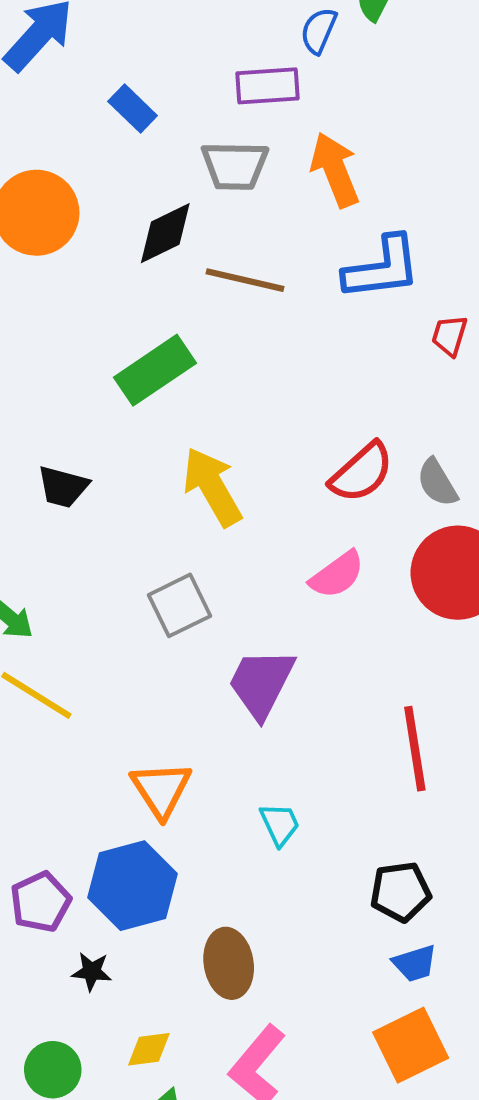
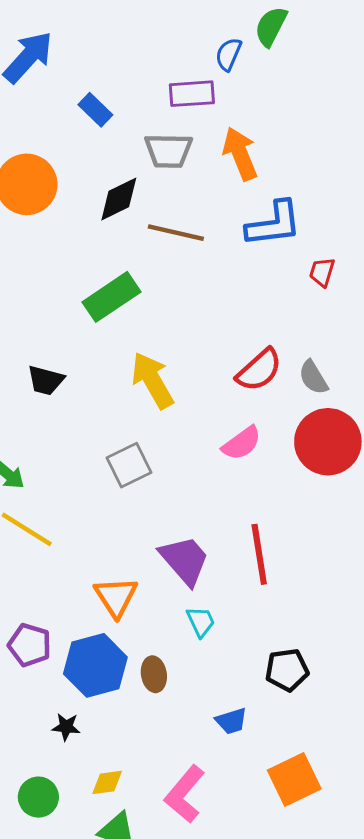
purple trapezoid: (261, 683) -> (185, 560), moved, turned 112
red line: (415, 749) -> (259, 554), moved
purple pentagon: (40, 902) -> (30, 645), moved, turned -30
brown ellipse: (229, 963) -> (154, 674), moved, size x0.7
blue trapezoid: (415, 963) -> (231, 721), moved

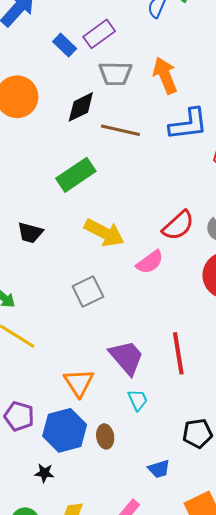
purple rectangle: (192, 94) -> (99, 34), moved, turned -32
yellow arrow: (152, 380) -> (104, 233), turned 147
pink semicircle: (242, 443) -> (150, 262), moved

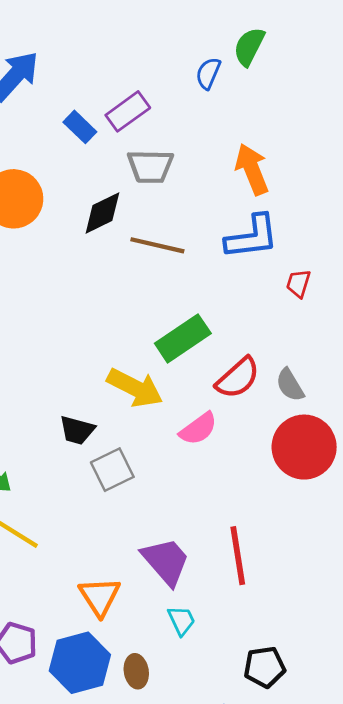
orange arrow: (165, 75) -> (252, 169), moved
green rectangle: (76, 175) -> (183, 338), moved
black trapezoid: (30, 233) -> (77, 430), moved

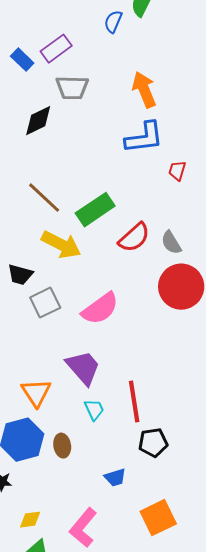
brown line: (157, 245) -> (44, 198), moved, turned 30
pink semicircle: (198, 429) -> (100, 309), moved, size x1.4
red line: (238, 556) -> (134, 402), moved

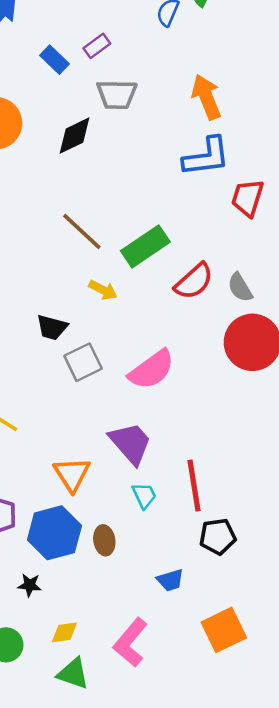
purple rectangle: (56, 49) -> (97, 46), size x0.7
red trapezoid: (177, 171) -> (247, 198), size x1.5
yellow arrow: (61, 245) -> (103, 290), size x0.6

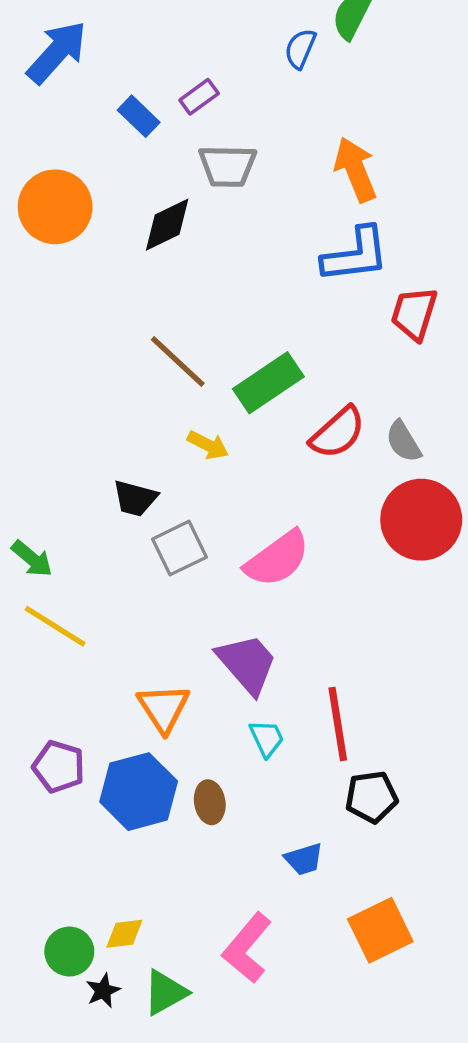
black star: (30, 585) -> (103, 991), moved, turned -30
yellow diamond: (64, 632) -> (124, 934), moved
green triangle: (73, 674) -> (165, 992), turned -48

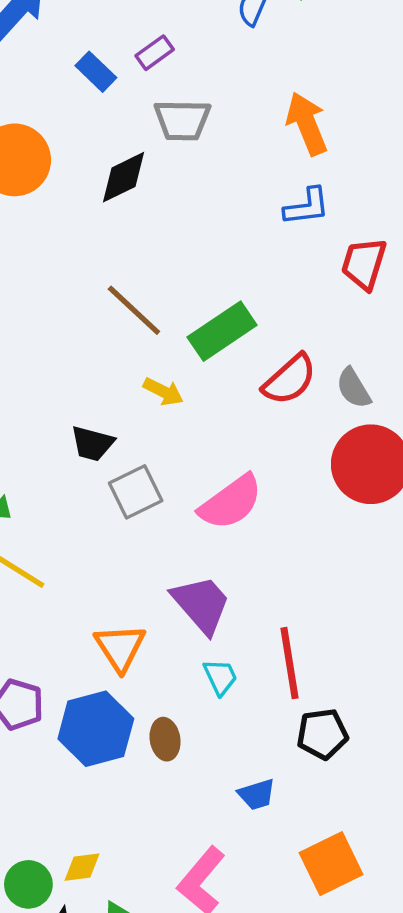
blue L-shape: (355, 255) -> (307, 207), size x0.7

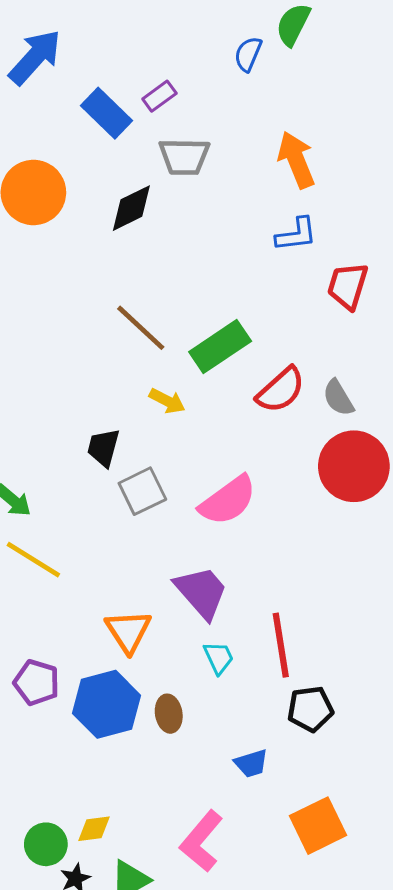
blue rectangle: (96, 72) -> (107, 113), size x1.4
black trapezoid: (92, 443) -> (103, 448), turned 90

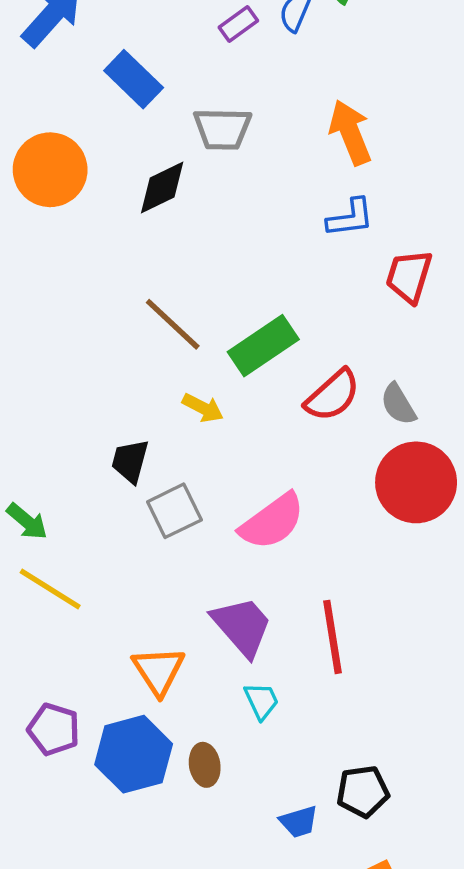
purple rectangle: (159, 96) -> (238, 24), moved
red line: (281, 645) -> (333, 637), moved
black pentagon: (310, 709) -> (363, 791), moved

